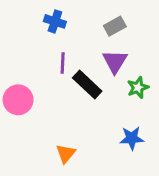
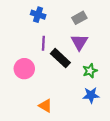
green star: (138, 88) -> (90, 71), moved
pink circle: (18, 100) -> (24, 69), moved
orange triangle: (66, 154) -> (45, 106), turned -40

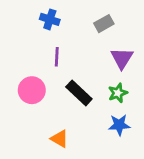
purple triangle: (79, 42) -> (122, 58), moved
black rectangle: (60, 58) -> (79, 93), moved

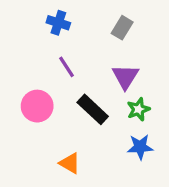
gray rectangle: (104, 24) -> (122, 28), turned -30
purple line: (57, 57) -> (67, 67), turned -36
purple triangle: (122, 58) -> (125, 77), moved

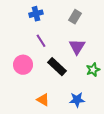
blue cross: (58, 23) -> (36, 14), turned -32
green star: (138, 109) -> (93, 70), moved
blue star: (140, 147) -> (77, 100), moved

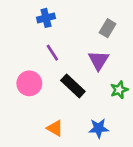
gray rectangle: (75, 17) -> (108, 28), moved

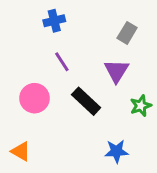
orange triangle: (55, 128) -> (21, 151), moved

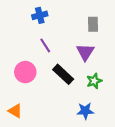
gray rectangle: (127, 33) -> (93, 24), turned -32
green star: (141, 106) -> (94, 81), moved

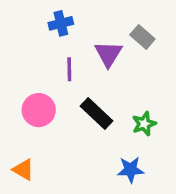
gray rectangle: (93, 24) -> (142, 37), turned -48
purple line: (45, 45) -> (69, 69), turned 32
purple triangle: (85, 52) -> (108, 54), moved

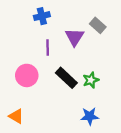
green star: (144, 124) -> (91, 80), moved

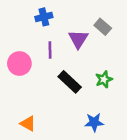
pink circle: (27, 75) -> (19, 63), moved
green star: (91, 80) -> (104, 79), moved
orange triangle: (16, 116) -> (28, 124), moved

